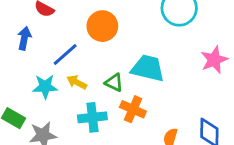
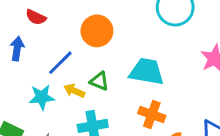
green triangle: (114, 83) -> (99, 81), moved
orange cross: (133, 109) -> (152, 115), moved

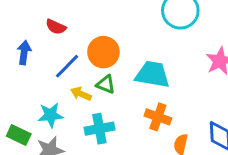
red semicircle: (36, 17) -> (56, 27), moved
orange circle: (97, 31) -> (103, 52), moved
cyan star: (42, 97) -> (51, 115), moved

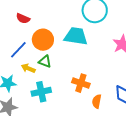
red semicircle: (56, 27) -> (23, 18), moved
cyan trapezoid: (152, 74) -> (76, 36), moved

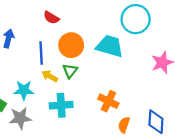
blue line: (18, 50) -> (41, 53), turned -54
green triangle: (45, 62) -> (70, 71), turned 40

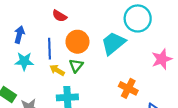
cyan trapezoid: (110, 46) -> (113, 43), turned -56
cyan star: (24, 90) -> (24, 61), moved
orange cross: (108, 101) -> (128, 88), moved

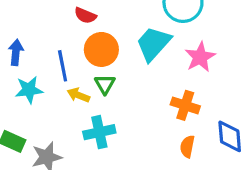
red semicircle: (59, 16) -> (85, 15), moved
pink star: (162, 59) -> (200, 57), moved

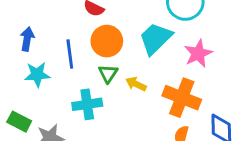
yellow arrow: (78, 95) -> (136, 84), moved
orange cross: (185, 105) -> (182, 98), size x1.4
cyan cross: (99, 132) -> (87, 104), moved

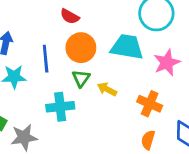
cyan trapezoid: (156, 38) -> (127, 47), turned 52
orange cross: (182, 98) -> (150, 104), size x0.7

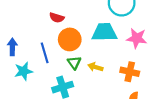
pink star: (167, 63) -> (137, 38), turned -30

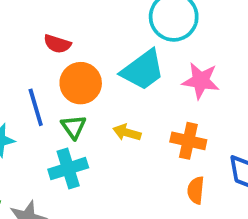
cyan trapezoid: (104, 32) -> (143, 70), turned 145
green triangle: (74, 63) -> (74, 127), moved

